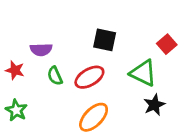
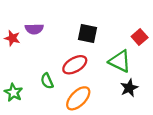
purple semicircle: (41, 50) -> (34, 29), moved
red star: (15, 70) -> (12, 38), moved
green semicircle: (55, 76) -> (47, 81), moved

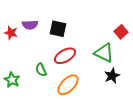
black square: (87, 34) -> (58, 29), moved

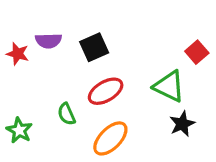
black square: (58, 29) -> (94, 47), turned -36

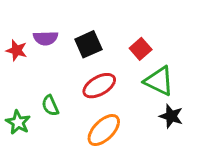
red square: (197, 52) -> (141, 49), moved
green semicircle: (66, 114) -> (50, 106), moved
black star: (182, 124) -> (171, 116), turned -30

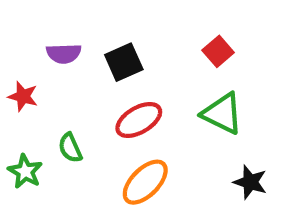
red square: (141, 49) -> (218, 51), moved
red star: (17, 50) -> (23, 96), moved
black star: (171, 116) -> (250, 182), moved

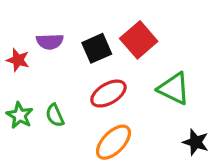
red square: (218, 51) -> (139, 40), moved, size x1.5
red star: (23, 96) -> (18, 60), moved
green star: (25, 171) -> (20, 115), moved

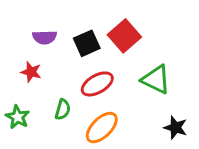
red star: (18, 60) -> (31, 72), moved
green star: (20, 115) -> (18, 117), moved
green semicircle: (55, 115) -> (63, 110), moved, turned -140

